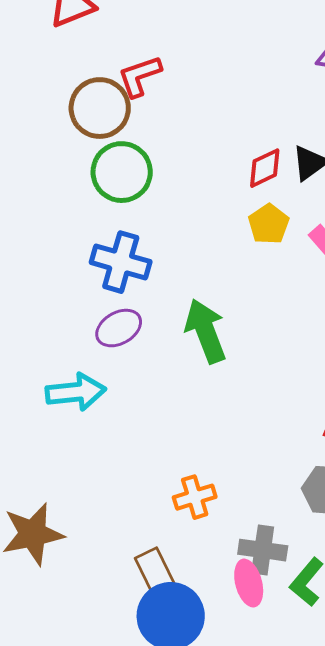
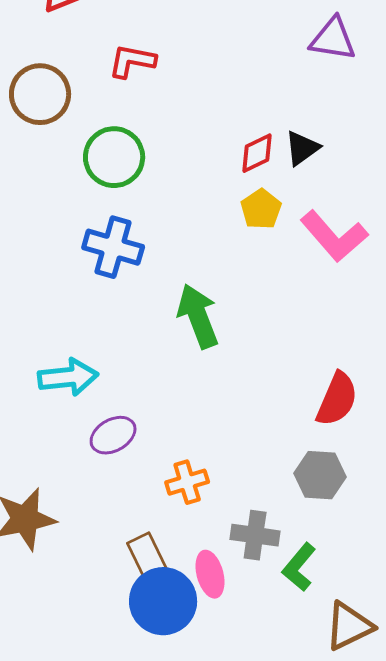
red L-shape: (140, 76) -> (132, 61), turned 30
brown circle: (100, 108) -> (40, 94), moved
purple ellipse: (119, 328) -> (113, 435), moved
pink ellipse: (249, 583) -> (210, 574), moved

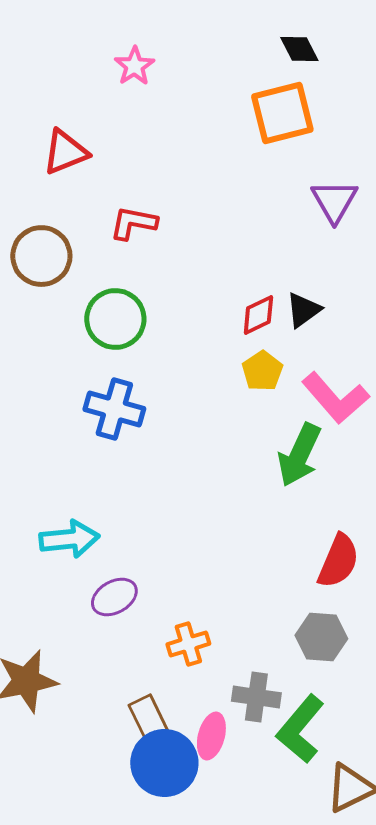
purple triangle: (333, 39) -> (334, 201), turned 51
green arrow: (198, 316) -> (299, 455), moved, turned -134
green L-shape: (299, 567) -> (300, 729), size x1.4
pink ellipse: (210, 574) -> (211, 736), turned 30

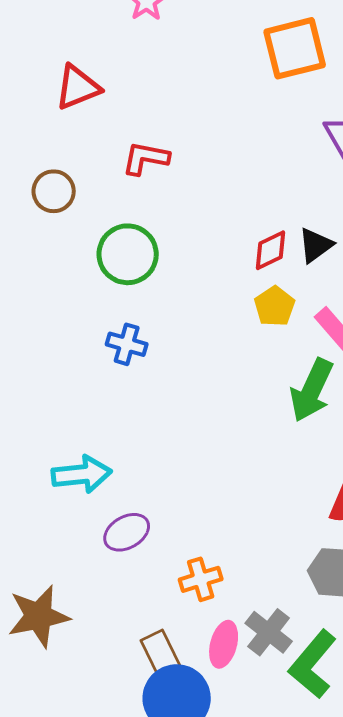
brown circle: (41, 256) -> (54, 191), size x0.7
blue cross: (114, 409) -> (127, 344), size x0.7
gray cross: (256, 697) -> (269, 632), turned 30
pink ellipse: (211, 736) -> (224, 644), moved

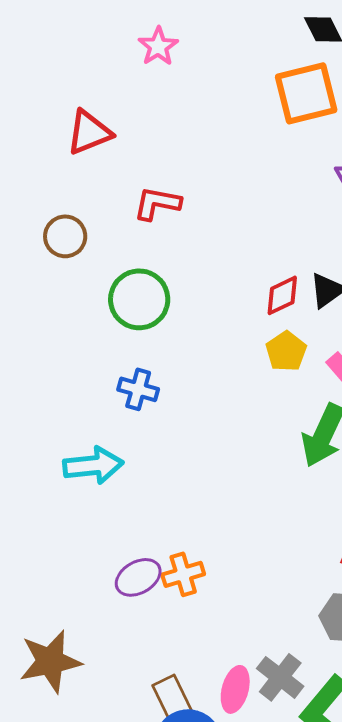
cyan arrow: (82, 474) -> (93, 465), moved
orange cross: (201, 579) -> (183, 574), moved

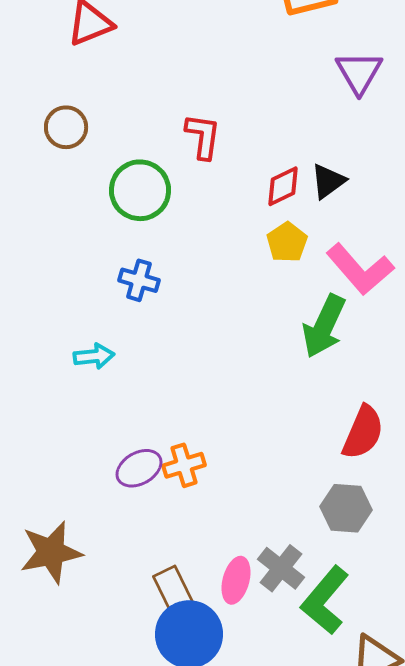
red L-shape: (157, 203) -> (203, 136), moved, turned 87
cyan arrow: (93, 465) -> (94, 356), size x0.7

